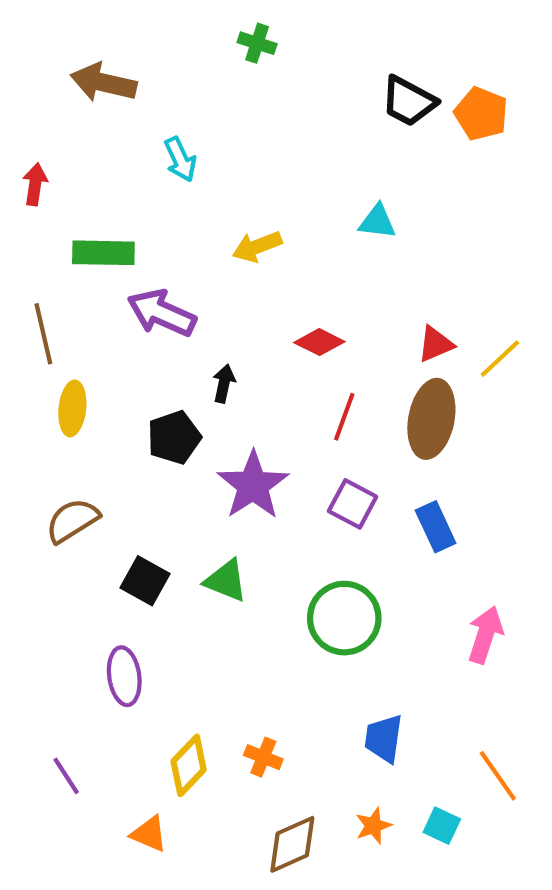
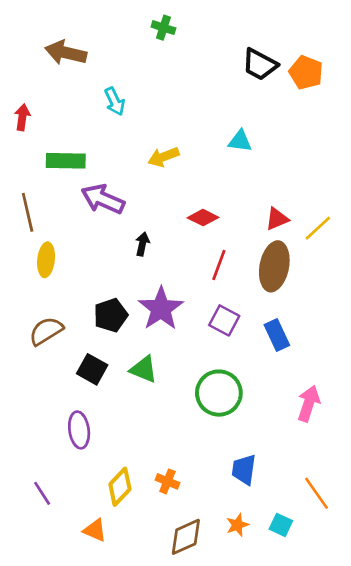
black pentagon: (174, 438) -> (111, 315), moved

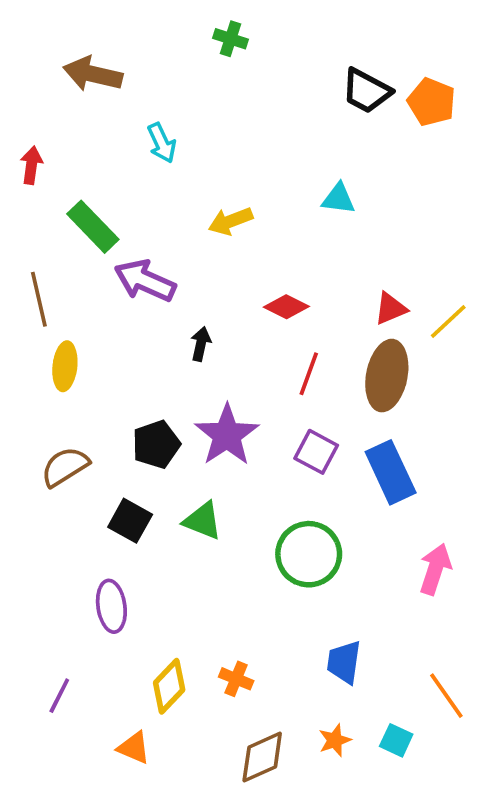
green rectangle: (66, 161) -> (93, 227), turned 45
blue rectangle: (277, 335) -> (391, 472), size x1.4
purple line: (42, 493) -> (59, 696), turned 60

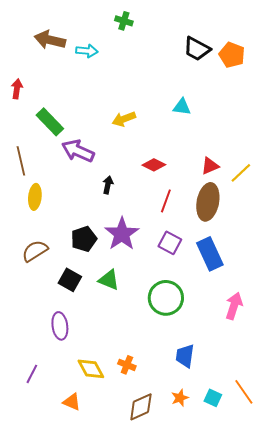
cyan arrow: (162, 143) -> (87, 51), moved, turned -60
yellow diamond: (169, 686) -> (91, 369), turned -72
orange line: (446, 696) -> (244, 392), moved

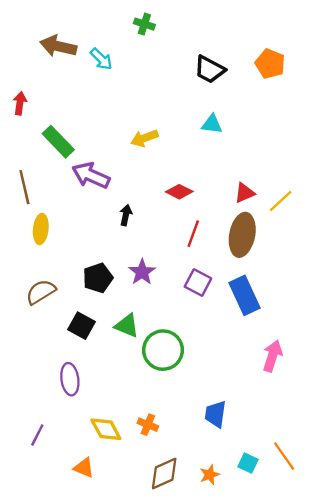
black trapezoid: (197, 49) -> (210, 69), moved
cyan arrow: (87, 51) -> (101, 59), turned 40
purple star: (122, 234) -> (142, 272), size x0.7
green circle: (166, 298) -> (163, 350), moved
orange star: (180, 398) -> (210, 475), moved

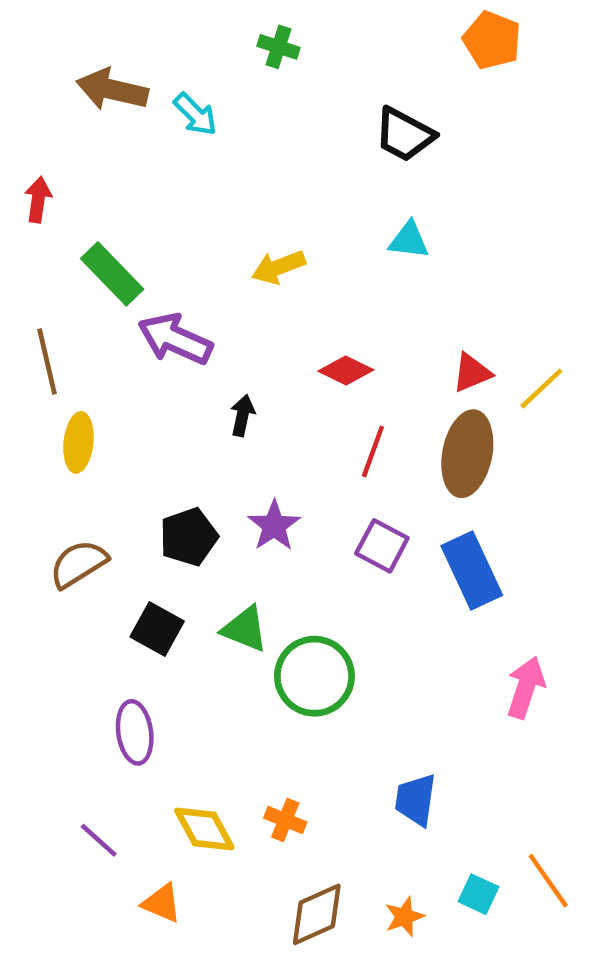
orange pentagon: (270, 64) -> (492, 40), moved
purple line: (37, 435) -> (99, 840), moved, turned -75

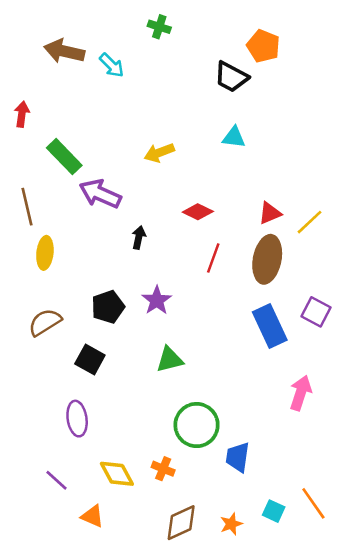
orange pentagon: (492, 40) -> (263, 46), moved
purple square: (382, 546) -> (316, 312), moved
green triangle: (245, 629) -> (170, 359), moved, turned -36
green circle: (314, 676) -> (197, 425), moved

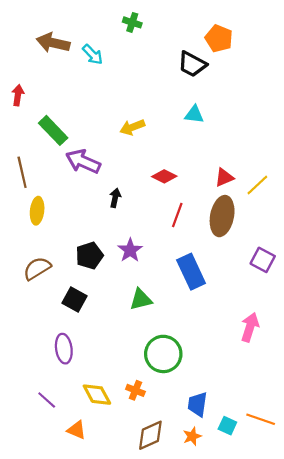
blue rectangle: (270, 326) -> (191, 272), moved
blue trapezoid: (238, 457) -> (197, 404), moved
orange line: (313, 503) -> (261, 419), turned -36

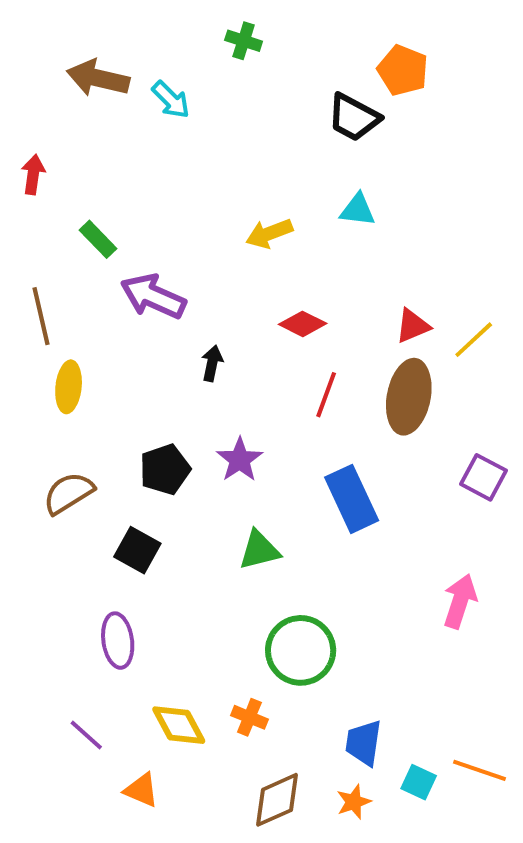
yellow arrow: (132, 127) -> (269, 233), moved
green rectangle: (53, 130) -> (98, 239), size x0.7

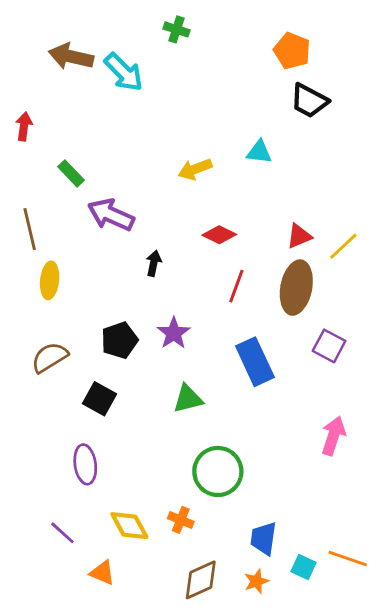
cyan arrow: (171, 100) -> (124, 72), size x1.4
black trapezoid: (354, 117) -> (309, 101), moved
purple square: (483, 477) -> (329, 346), moved

